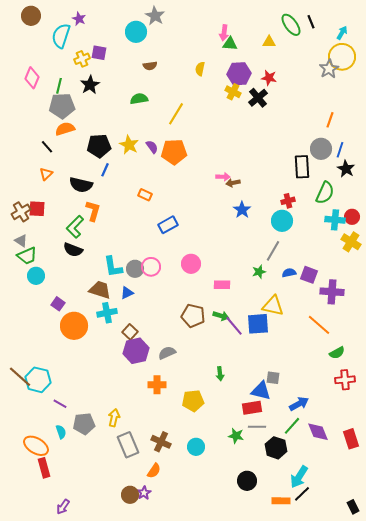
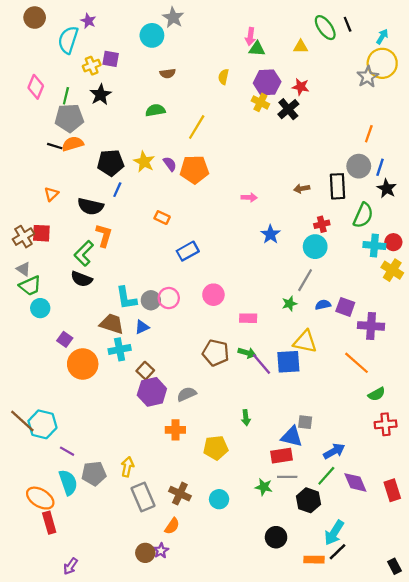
black line: (47, 147) -> (55, 146), moved, turned -32
brown arrow: (233, 183) -> (302, 189), moved
cyan semicircle: (61, 432) -> (68, 482), size x1.6

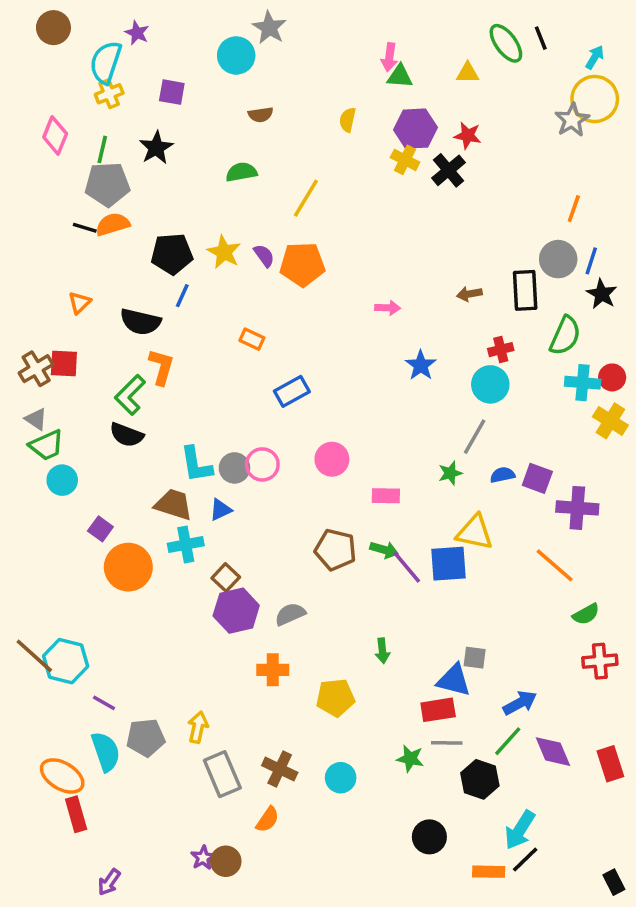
yellow cross: (92, 66) -> (109, 94), moved
purple star: (161, 551) -> (203, 858), moved

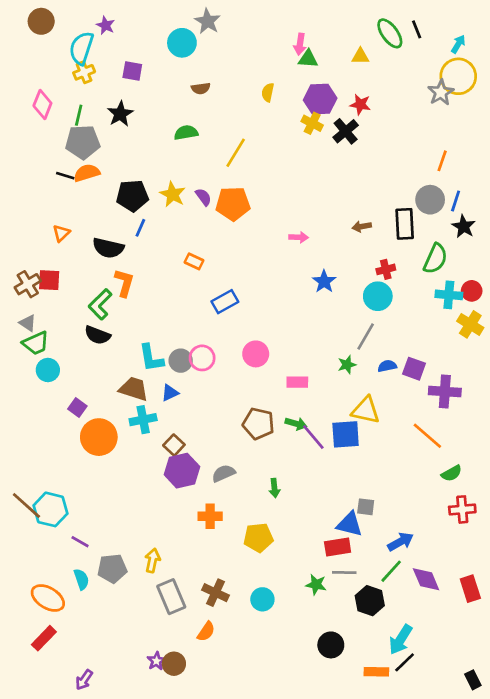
green arrow: (382, 651) -> (275, 488), moved
cyan semicircle: (106, 752) -> (81, 579), size x0.7
red rectangle: (76, 814) -> (44, 638), moved, turned 60

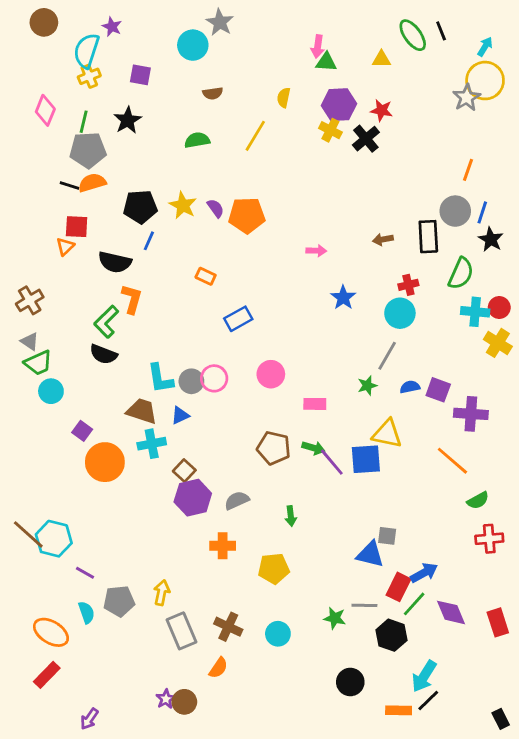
yellow line: (236, 153) -> (255, 136), moved
red square: (49, 280) -> (77, 227), moved
red rectangle: (338, 547) -> (399, 587), moved, turned -55

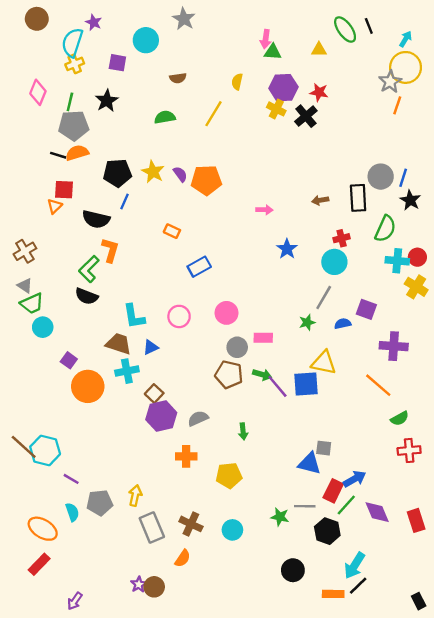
cyan circle: (193, 45) -> (146, 40), moved
orange line: (468, 170) -> (397, 105), moved
gray circle: (191, 381) -> (237, 347), moved
purple square: (438, 390) -> (366, 309), moved

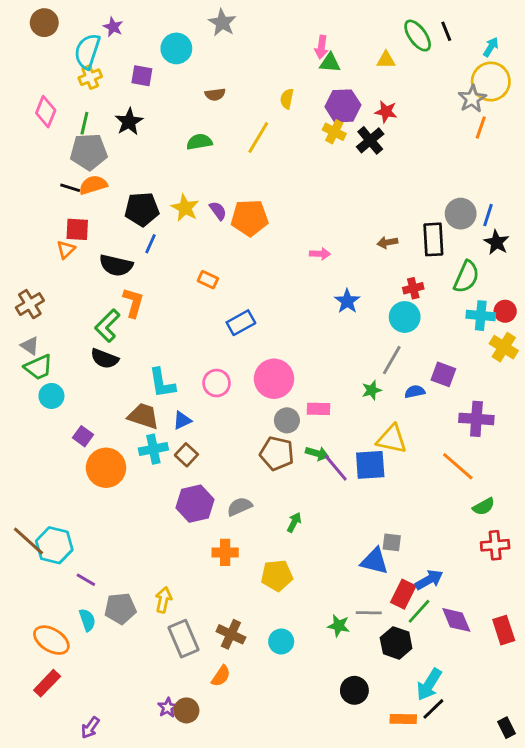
pink circle: (226, 313) -> (274, 379), size x1.4
brown square: (154, 394) -> (186, 455), moved
green arrow: (243, 431) -> (294, 522), turned -147

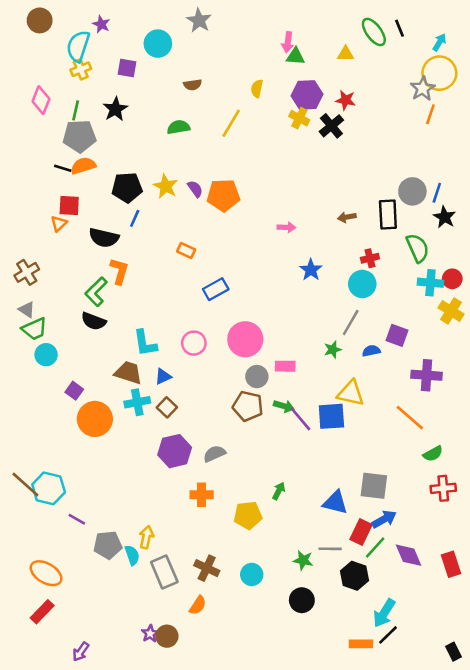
green semicircle: (466, 277) -> (418, 248), turned -48
green arrow: (294, 522) -> (279, 491), moved
gray square: (392, 542) -> (374, 486), moved, size x1.6
cyan semicircle: (87, 620) -> (132, 555), moved
black circle: (354, 690) -> (302, 600), moved

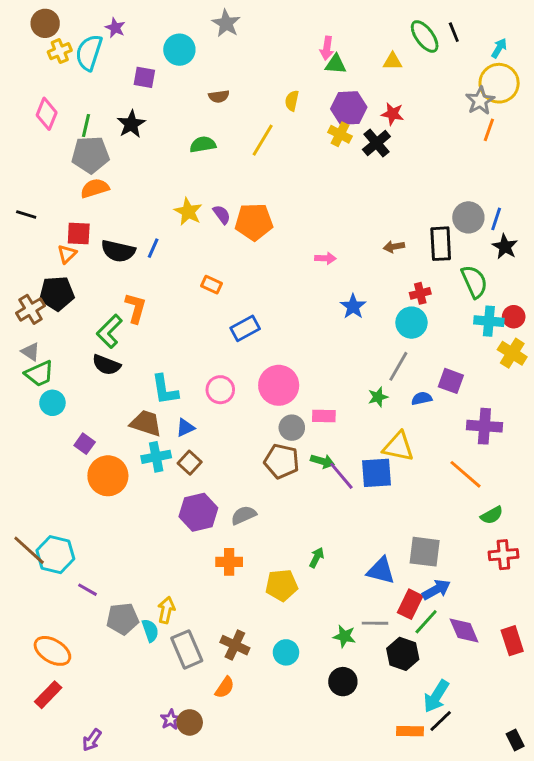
yellow cross: (81, 69) -> (60, 51), moved
black line: (63, 168) -> (26, 215), moved
black pentagon: (127, 188) -> (57, 293), moved
black semicircle: (104, 238) -> (118, 251), moved

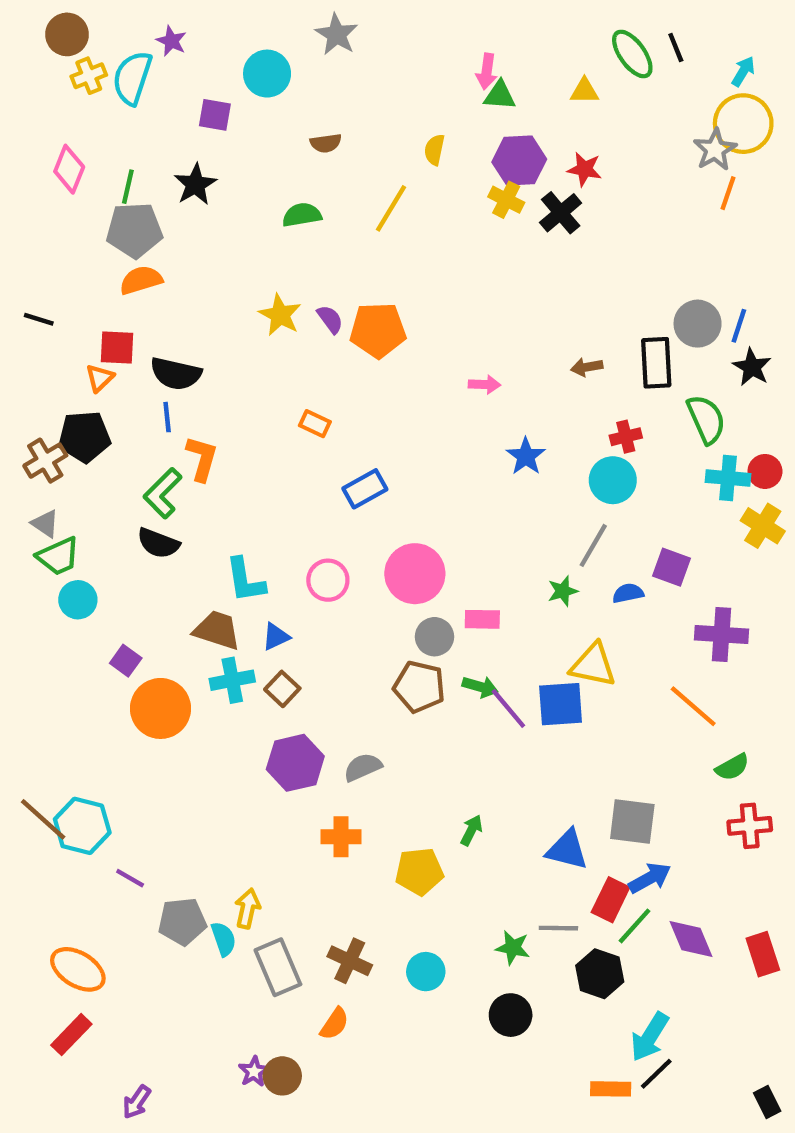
blue line: (153, 248) -> (167, 417), moved, turned -30

